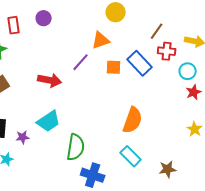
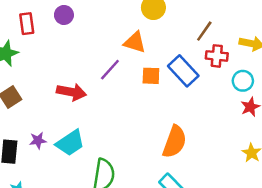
orange triangle: (101, 40) -> (135, 42), turned 36
purple star: (23, 137) -> (38, 140), moved

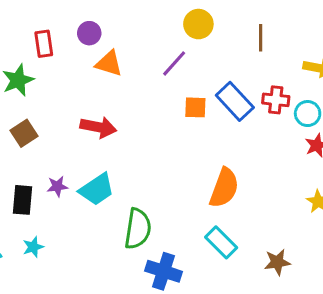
brown line: (204, 31) -> (261, 38), moved, turned -35
orange triangle: (135, 42) -> (109, 63), moved
red cross: (217, 56) -> (276, 100), moved
purple line: (110, 70) -> (174, 63), moved

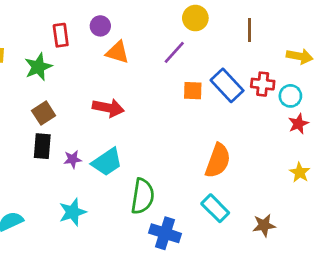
black rectangle: (23, 200) -> (42, 146), moved
cyan star: (33, 247) -> (73, 212), moved, size x1.5

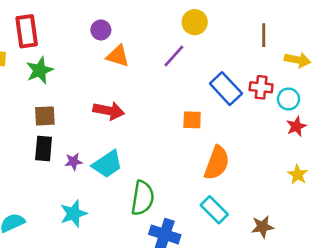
brown line: (249, 30) -> (264, 35), moved
red rectangle: (61, 35) -> (27, 31), moved, size x1.4
orange square: (193, 91) -> (192, 120), moved
brown square: (44, 113) -> (45, 116), turned 30

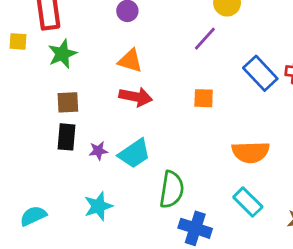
orange triangle: (118, 56) -> (130, 61), moved
orange square: (192, 120) -> (204, 98), moved
orange semicircle: (217, 163) -> (251, 152), turned 68

